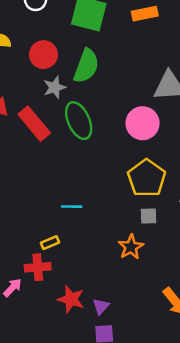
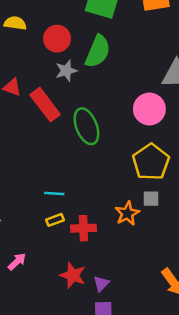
green ellipse: (79, 121) -> (86, 126), moved
cyan line: (72, 207) -> (54, 193), moved
orange star: (131, 247) -> (127, 213), moved
red cross: (38, 267) -> (83, 228), moved

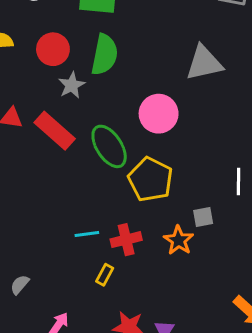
pink circle: (149, 109) -> (159, 114), moved
yellow pentagon: (151, 162) -> (150, 179), moved
yellow rectangle: (55, 220) -> (105, 275), moved, turned -30
red cross: (83, 228) -> (126, 240), moved

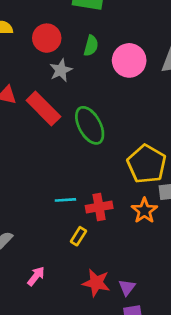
green semicircle: (105, 55) -> (91, 46), size x0.6
pink circle: (159, 114) -> (129, 60), moved
yellow pentagon: (150, 179) -> (147, 164), moved

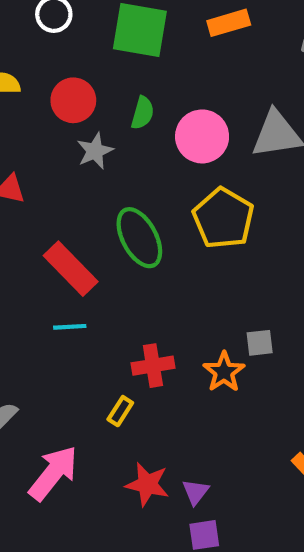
red rectangle: (43, 109) -> (71, 269), moved
yellow pentagon: (147, 164) -> (223, 218), moved
cyan line: (65, 200) -> (70, 327), moved
pink arrow: (36, 276) -> (53, 473), size x1.8

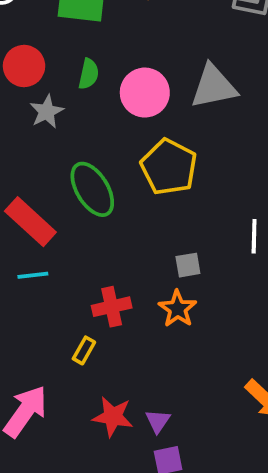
gray square: (260, 343) -> (188, 265), moved

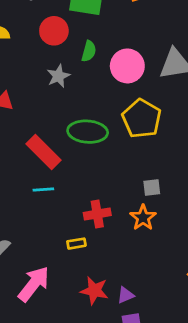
red circle: (24, 66) -> (54, 31), moved
green ellipse: (92, 189) -> (88, 132), turned -57
yellow rectangle: (84, 350) -> (76, 244), turned 48
purple triangle: (158, 421) -> (126, 295), turned 30

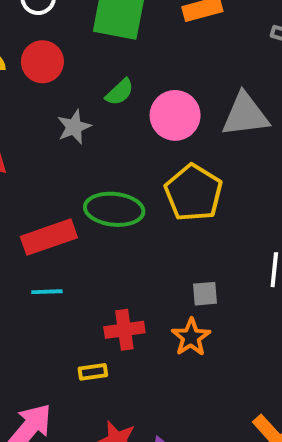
red circle: (54, 31) -> (42, 62), moved
green semicircle: (89, 51) -> (120, 92), turned 30
red rectangle: (43, 152) -> (49, 237), turned -66

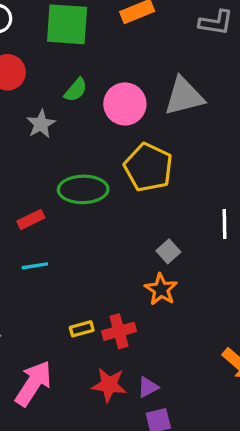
red rectangle: (49, 237) -> (31, 219), size x0.6
gray square: (205, 294) -> (168, 251), turned -30
red cross: (124, 330) -> (119, 331), moved

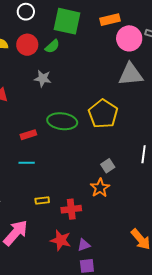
green semicircle: (76, 90) -> (52, 46), moved
pink circle: (125, 104) -> (129, 38), moved
gray star: (41, 124) -> (43, 78), turned 30
yellow rectangle: (82, 329) -> (42, 200), moved

